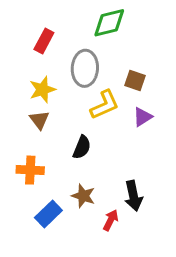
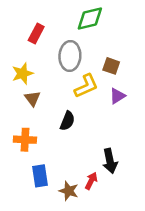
yellow star: (42, 90) -> (22, 73), moved
brown star: (83, 196) -> (69, 191), moved
blue rectangle: (48, 214) -> (40, 176), turned -55

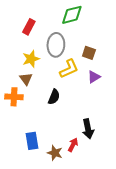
yellow star: (22, 73) -> (31, 59), moved
orange cross: (25, 140) -> (14, 97), moved

